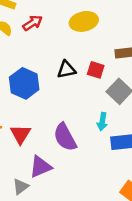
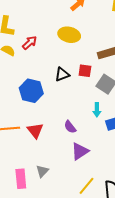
yellow ellipse: (84, 21) -> (69, 35), turned 35
purple semicircle: (65, 137) -> (70, 127), size x0.6
purple triangle: (40, 167) -> (80, 151), moved

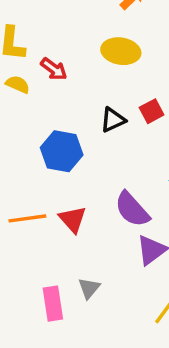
red arrow: (30, 43) -> (54, 69), turned 84
red square: (85, 71) -> (152, 111), turned -32
purple semicircle: (70, 127) -> (132, 209), size x1.6

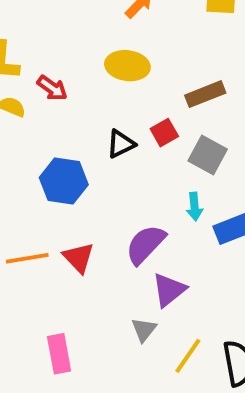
purple semicircle: (132, 209) -> (145, 244), turned 87
gray triangle: (89, 288) -> (144, 330), moved

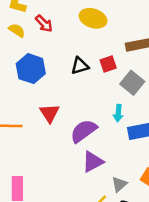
blue hexagon: (64, 181) -> (31, 69), moved
red triangle: (79, 258) -> (50, 113), moved
gray triangle: (144, 330) -> (119, 184), moved

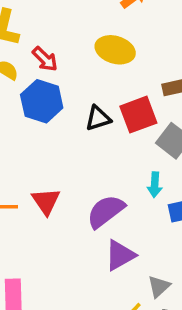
red square: (108, 64) -> (138, 115), size x1.5
blue hexagon: (31, 69) -> (42, 101), moved
red triangle: (50, 113) -> (46, 201), moved

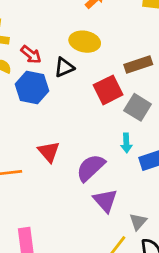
black triangle: (98, 118) -> (64, 67), moved
red triangle: (46, 201) -> (49, 152), moved
purple triangle: (120, 255) -> (105, 201), turned -36

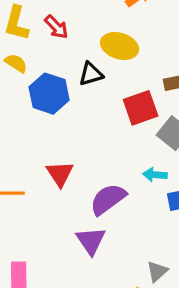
red arrow: (31, 55) -> (56, 27), moved
cyan arrow: (126, 143) -> (155, 175), turned 90
purple triangle: (105, 201) -> (91, 241), moved

